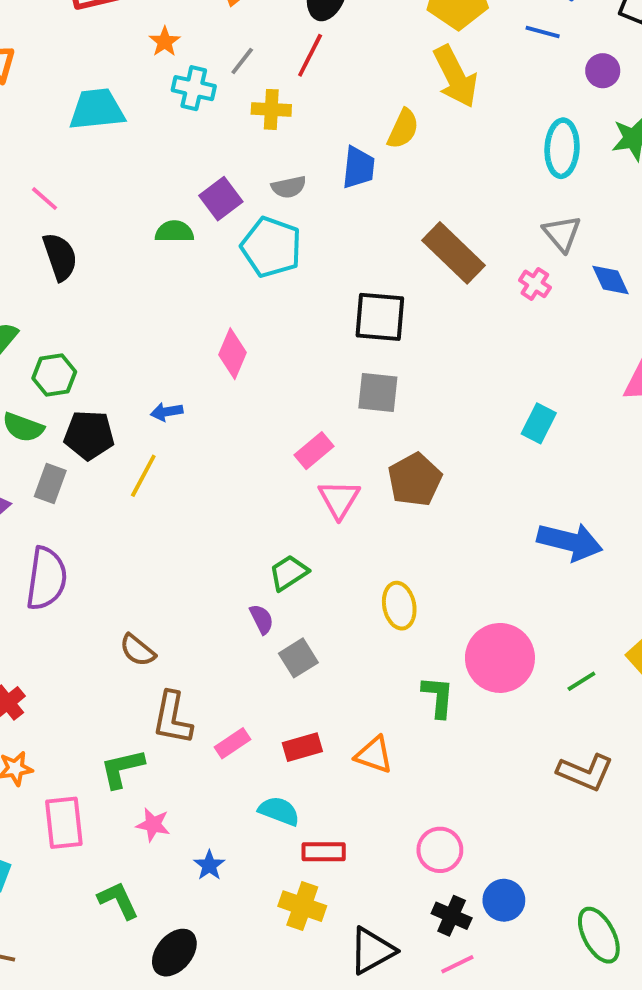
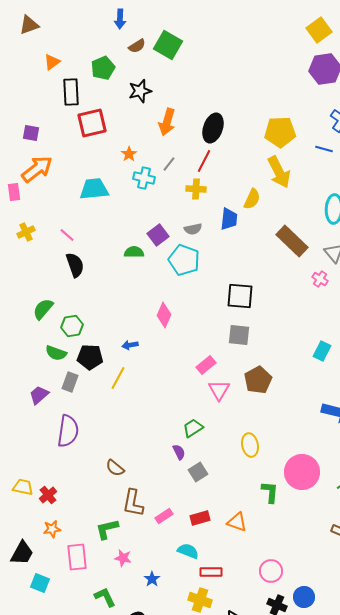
yellow cross: (271, 109) -> (196, 189), moved
brown rectangle: (453, 253) -> (292, 241), moved

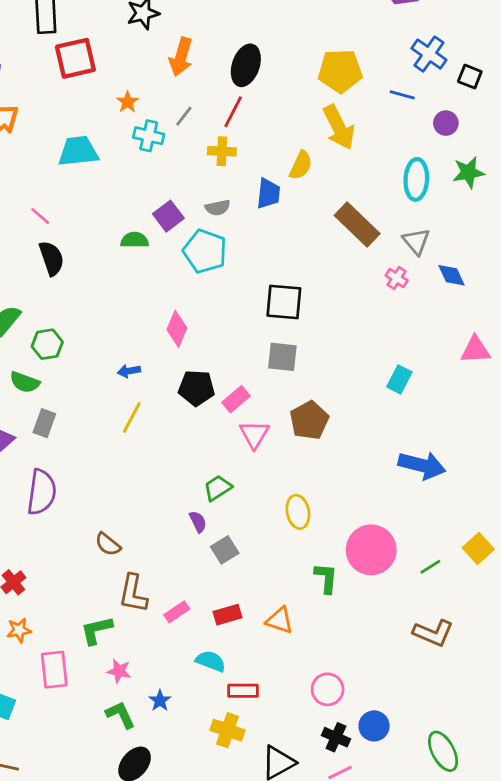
black pentagon: (90, 357) -> (197, 388), moved
yellow line: (118, 378) -> (132, 417), moved
green L-shape: (105, 597) -> (120, 715), moved

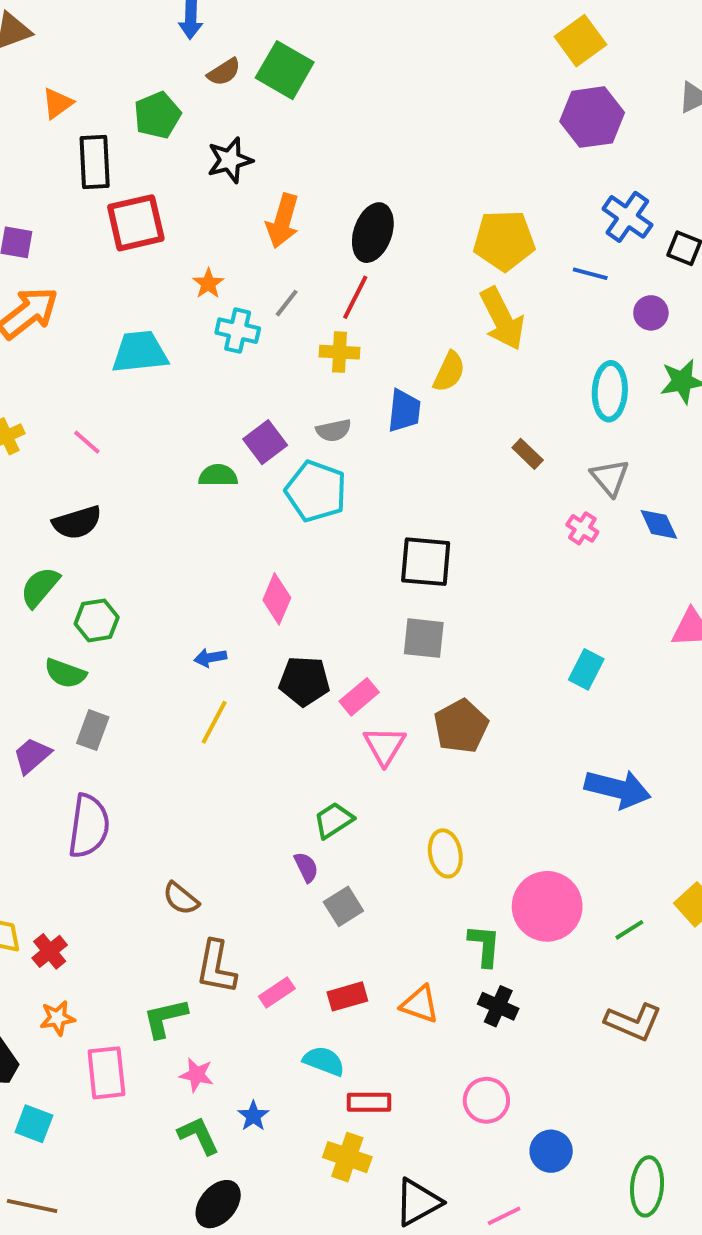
brown rectangle: (357, 224) -> (528, 454), size x0.5
black semicircle: (51, 258) -> (77, 522), moved, turned 92
black cross: (336, 737) -> (498, 1006), moved
green ellipse: (443, 751) -> (647, 1186), turned 33

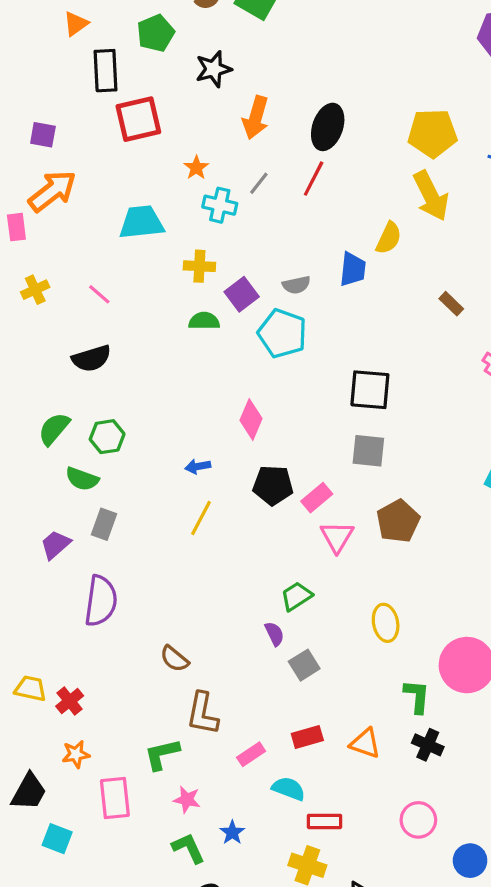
yellow cross: (340, 352) -> (199, 266), moved
green semicircle: (40, 587) -> (54, 429), moved
pink rectangle: (277, 993) -> (251, 754), moved

